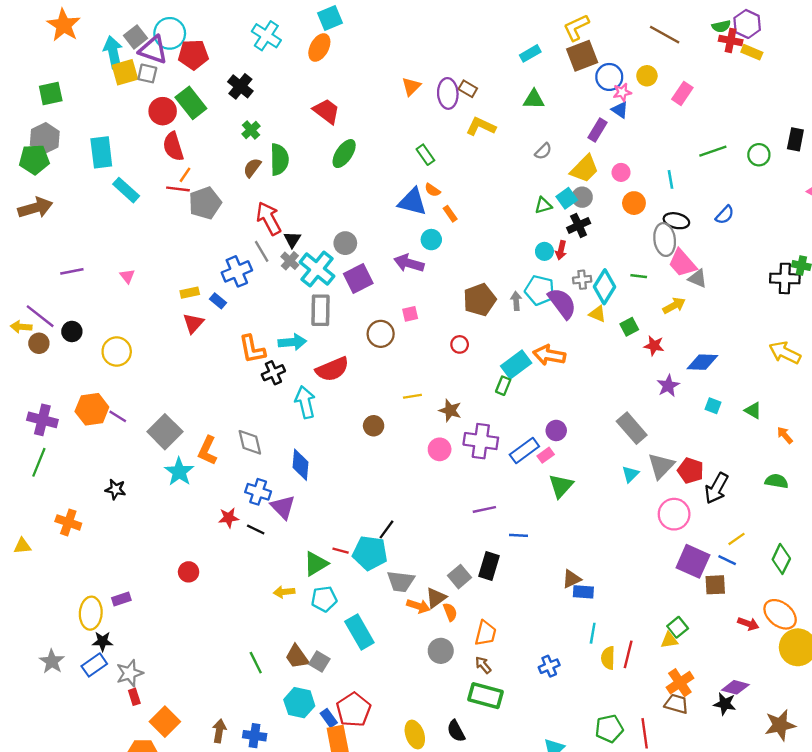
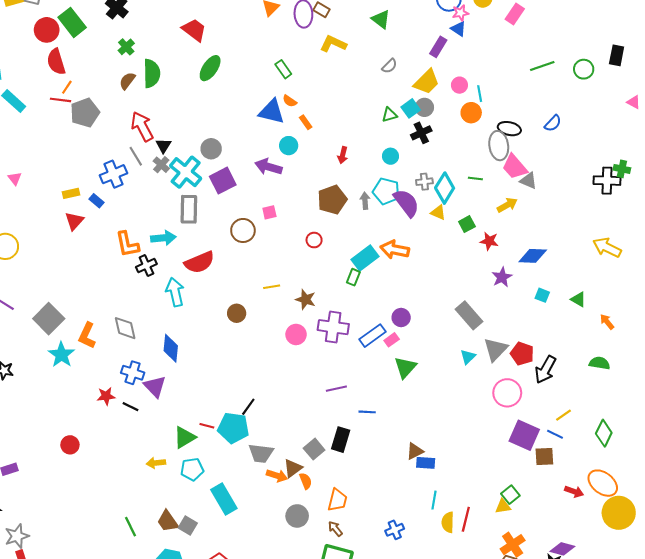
green triangle: (534, 99) -> (381, 19), turned 36
cyan line: (671, 179) -> (480, 94), moved
red arrow: (561, 250) -> (343, 155), moved

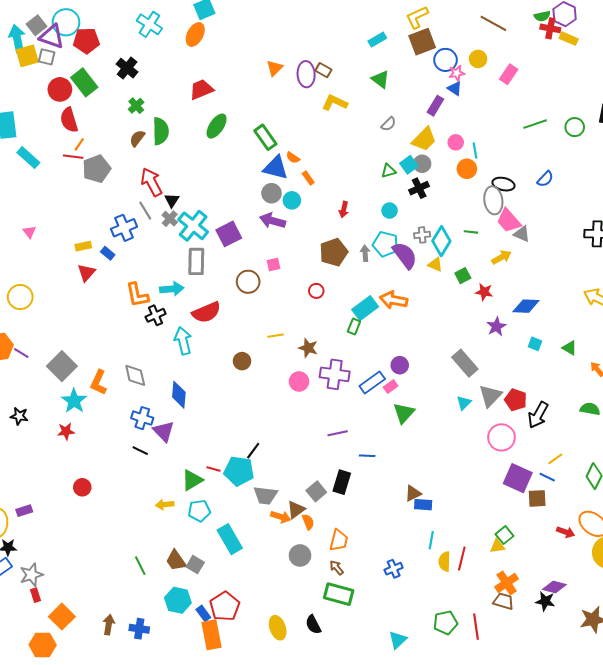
red trapezoid: (194, 30) -> (201, 89), turned -60
green rectangle: (283, 69) -> (265, 137), moved, size x1.4
gray circle: (211, 149) -> (272, 193), moved
red star: (106, 396) -> (66, 431), moved

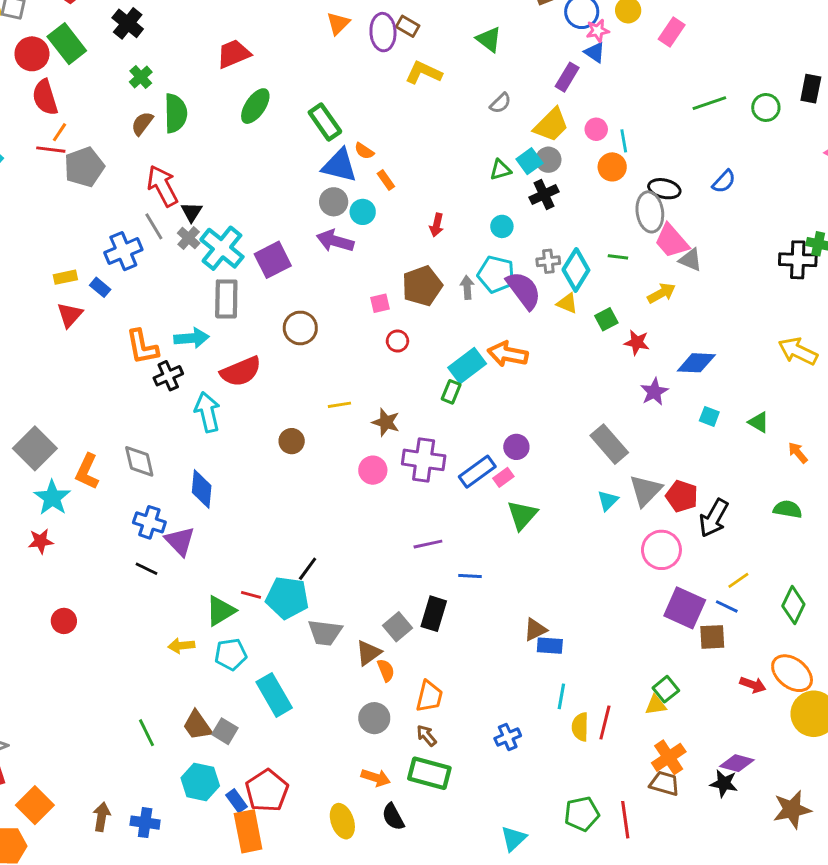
pink square: (274, 264) -> (380, 303), moved
orange arrow: (281, 517) -> (376, 778), moved

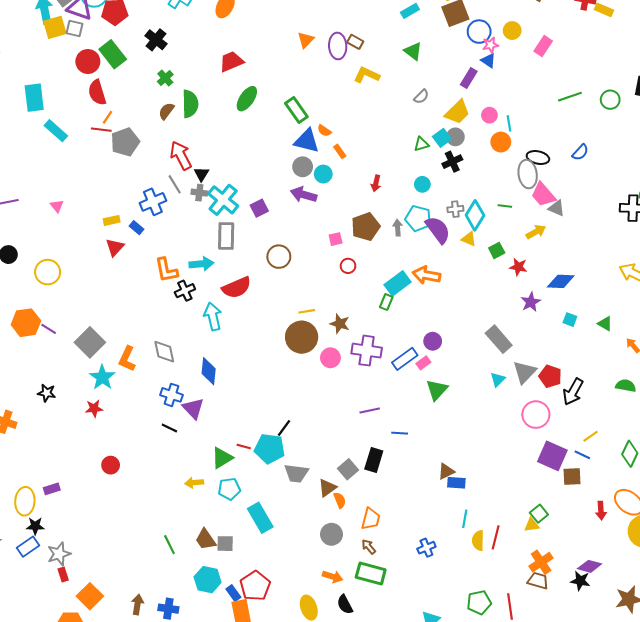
gray cross: (189, 238) -> (199, 193), turned -35
purple square: (273, 260) -> (259, 208), size x0.7
brown circle: (292, 441) -> (302, 337), moved, size x1.8
red arrow: (753, 685) -> (601, 511), turned 66
gray square: (225, 731) -> (225, 544), turned -30

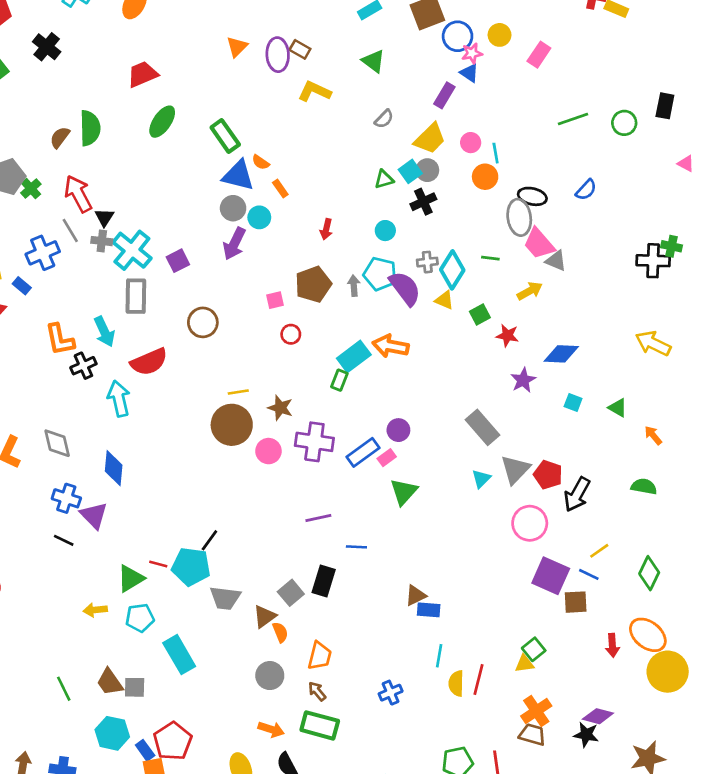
green cross: (165, 78) -> (31, 189), moved
purple arrow: (304, 195) -> (234, 244), turned -80
cyan arrow: (201, 264) -> (104, 332), turned 70

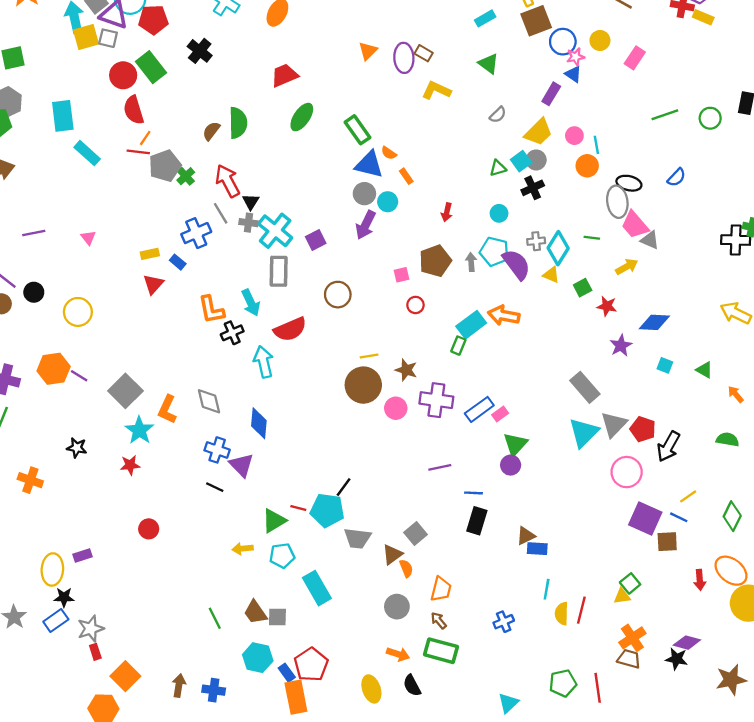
purple circle: (398, 430) -> (511, 465), moved
cyan triangle: (481, 479) -> (584, 433), size x1.8
black rectangle: (324, 581) -> (477, 521), moved

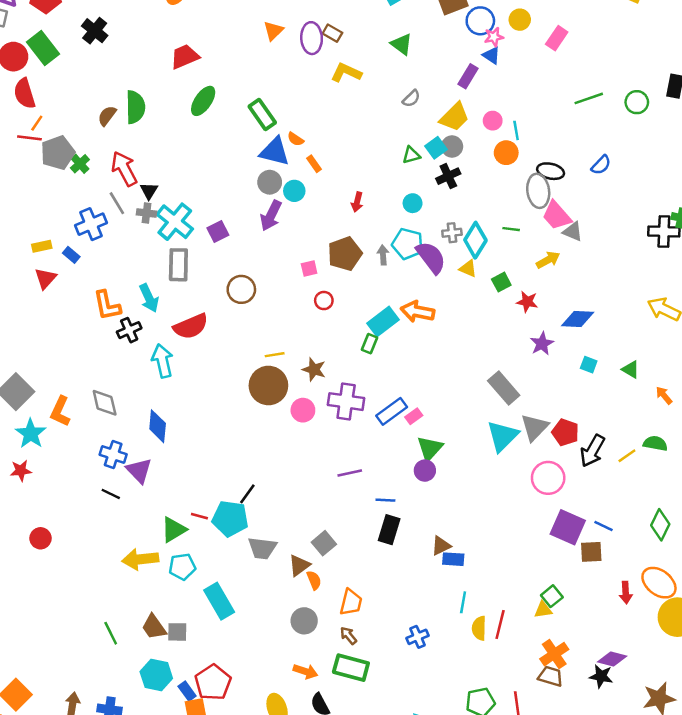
yellow line: (688, 496) -> (627, 456), moved
yellow arrow: (243, 549) -> (140, 559), size x1.6

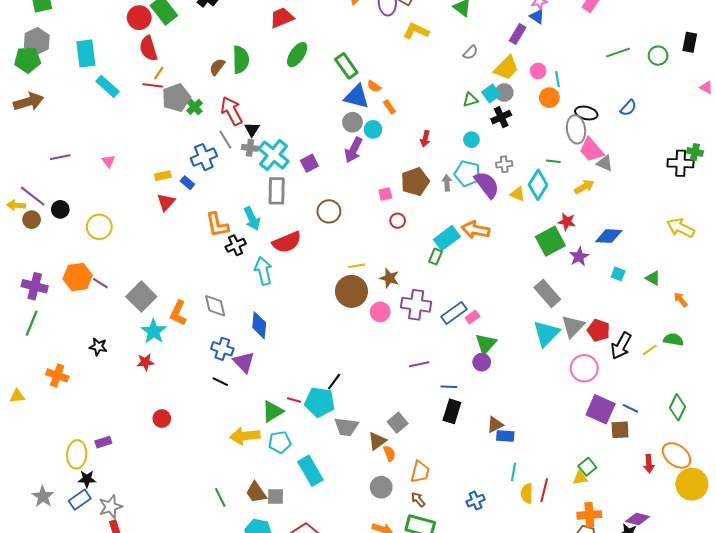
cyan diamond: (475, 240) -> (538, 185), moved
green square: (501, 282) -> (550, 241), moved, size x1.8
orange cross: (554, 654) -> (589, 515), turned 30

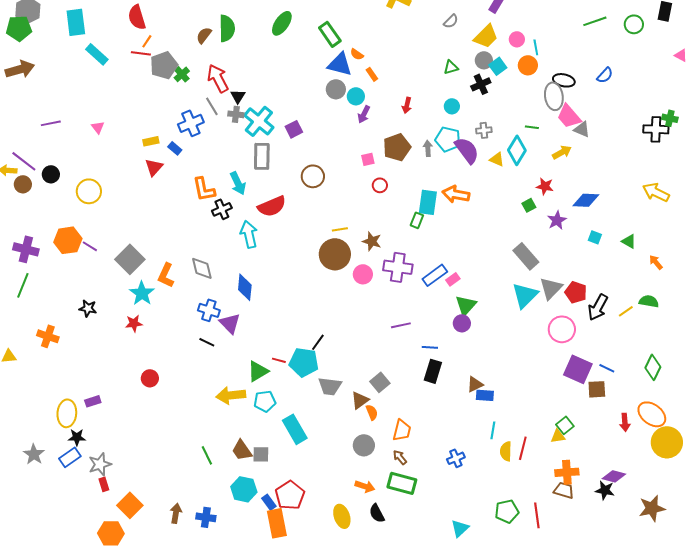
cyan square: (491, 94) -> (498, 66), moved
purple arrow: (354, 150) -> (364, 114), moved, size x0.7
cyan rectangle: (447, 238) -> (428, 202), turned -45
green square: (550, 241) -> (529, 205), size x0.5

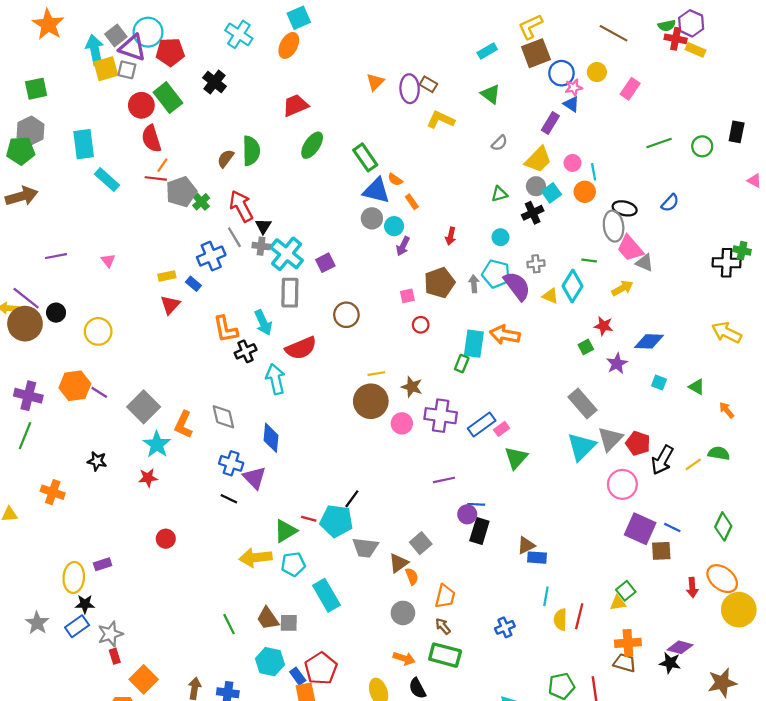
brown circle: (23, 184) -> (25, 324), size x1.8
purple circle: (462, 323) -> (467, 514), moved

